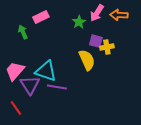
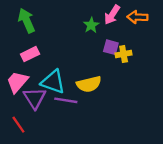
pink rectangle: (41, 17) -> (30, 54), moved
green arrow: (23, 32) -> (27, 21), moved, size x1.5
yellow semicircle: (87, 60) -> (89, 84), moved, turned 100

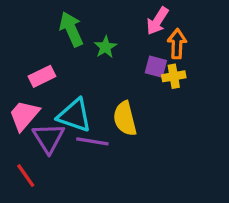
orange arrow: (137, 17) -> (177, 44), moved, turned 90
green arrow: (27, 21) -> (71, 29), moved
green star: (91, 25) -> (105, 47), moved
yellow semicircle: (89, 84) -> (125, 119), turned 90

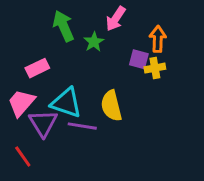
pink arrow: (157, 21) -> (116, 19), moved

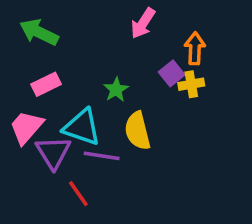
green arrow: (63, 26) -> (39, 32), moved, turned -40
green star: (94, 42) -> (116, 90), moved
purple square: (139, 59) -> (172, 73), turned 36
red line: (23, 157) -> (78, 194), moved

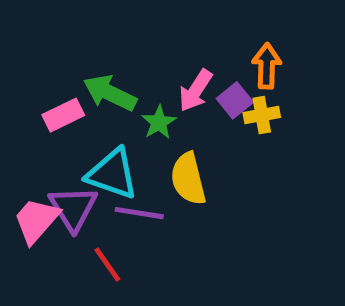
pink arrow: (143, 23) -> (196, 91), moved
green arrow: (39, 32) -> (110, 93), moved
pink trapezoid: (26, 127) -> (36, 220), moved

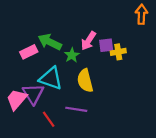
orange arrow: (267, 66) -> (141, 14), moved
purple square: (235, 100) -> (106, 45), turned 32
purple line: (139, 213) -> (76, 109), moved

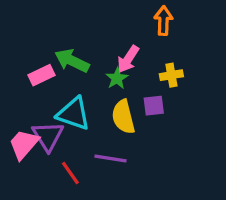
orange arrow: (141, 14) -> (163, 21), moved
purple square: (106, 45) -> (154, 106), moved
green star: (72, 55) -> (117, 78), moved

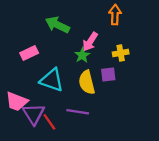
green arrow: (72, 61) -> (57, 25), moved
purple triangle: (48, 136) -> (34, 114), moved
pink trapezoid: (24, 144) -> (17, 102), turned -110

